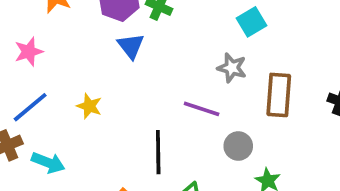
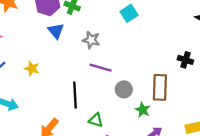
gray star: (232, 68) -> (91, 40), moved
brown rectangle: (279, 95) -> (160, 87), moved

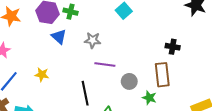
black cross: (185, 60) -> (173, 47), moved

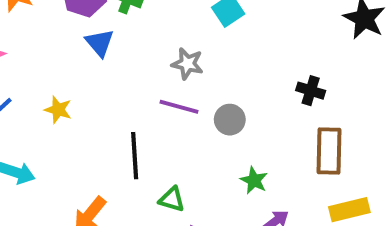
gray star: (93, 40) -> (187, 64), moved
brown rectangle: (162, 75) -> (329, 151), moved
gray circle: (129, 81) -> (230, 120), moved

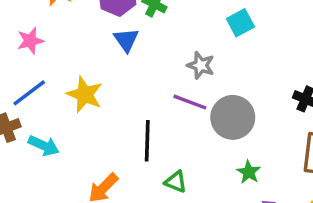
yellow star: (58, 110) -> (85, 94), size x1.5
gray circle: (230, 120) -> (233, 117), size x1.6

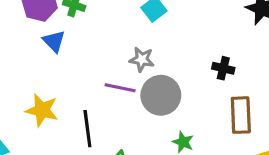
gray star: (201, 65) -> (142, 59), moved
yellow star: (85, 94) -> (42, 110), moved

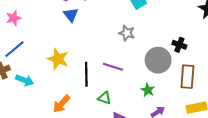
purple line: (120, 88) -> (113, 67), moved
gray circle: (161, 95) -> (158, 60), moved

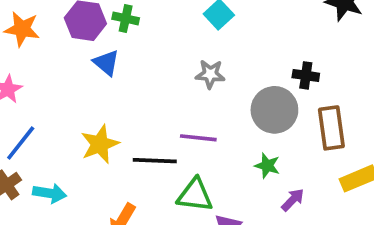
yellow star: (58, 59) -> (100, 144), turned -30
black line: (86, 74) -> (155, 161), turned -75
green triangle: (104, 98) -> (195, 195), size x1.5

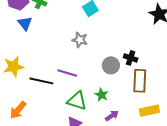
black cross: (306, 75) -> (131, 58), moved
gray circle: (274, 110) -> (111, 65), size x0.7
green triangle: (195, 195) -> (77, 101), moved

